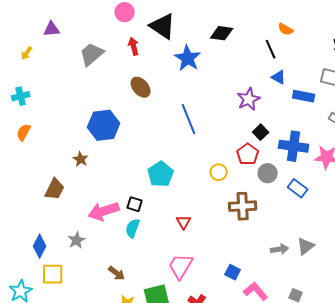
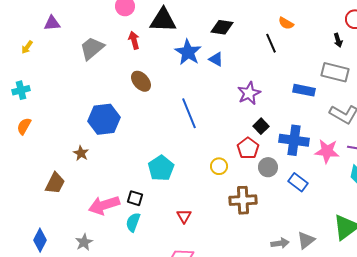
black triangle: (163, 26) -> (163, 20), turned -32
blue triangle: (279, 77) -> (216, 59), moved
gray star: (77, 240) -> (84, 242), moved

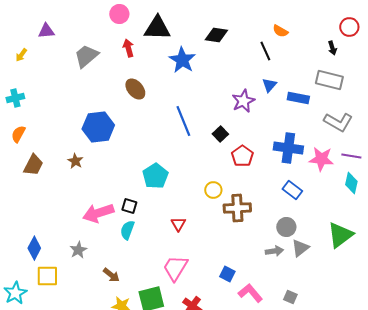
blue triangle: (216, 59) -> (269, 85), moved, turned 42
black square: (261, 126) -> (220, 134), moved
yellow circle: (219, 166) -> (213, 190), moved
gray circle: (268, 167) -> (286, 227), moved
brown trapezoid: (55, 183) -> (33, 165), moved

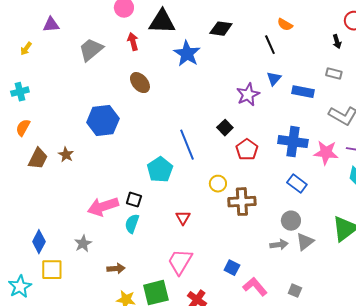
gray rectangle: (329, 80) -> (334, 74), size x0.6
blue line: (183, 121) -> (187, 145), moved
brown star: (75, 161) -> (66, 155), moved
brown arrow: (111, 275) -> (116, 269), turned -42

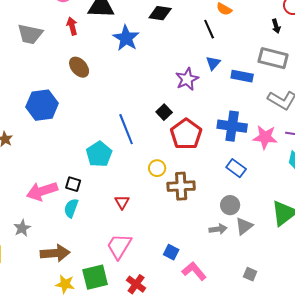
gray trapezoid: (91, 50) -> (30, 34), turned -128
gray rectangle: (334, 74) -> (273, 58), size x1.8
red pentagon: (247, 150) -> (186, 134), size x1.4
brown arrow: (116, 269) -> (55, 253), size x1.6
gray square: (295, 291) -> (250, 274), moved

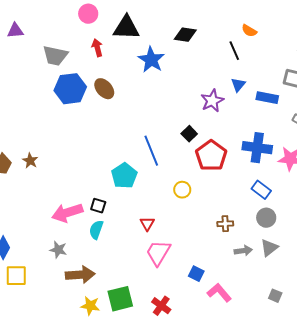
blue hexagon: (42, 105) -> (70, 89), moved
brown cross: (181, 186) -> (225, 224), moved, size x0.6
gray circle: (230, 205) -> (266, 218), moved
gray star: (22, 228) -> (58, 250), moved, turned -30
pink trapezoid: (119, 246) -> (158, 253), moved

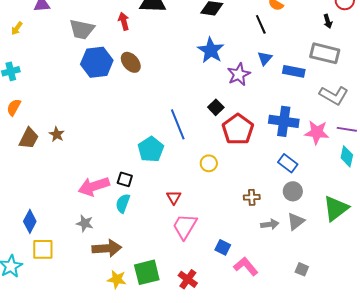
blue star: (151, 60) -> (211, 50), moved

